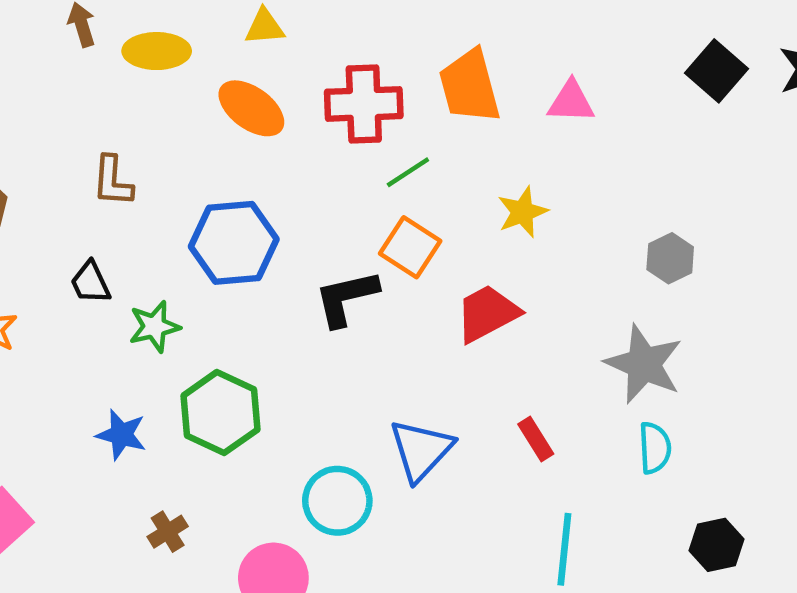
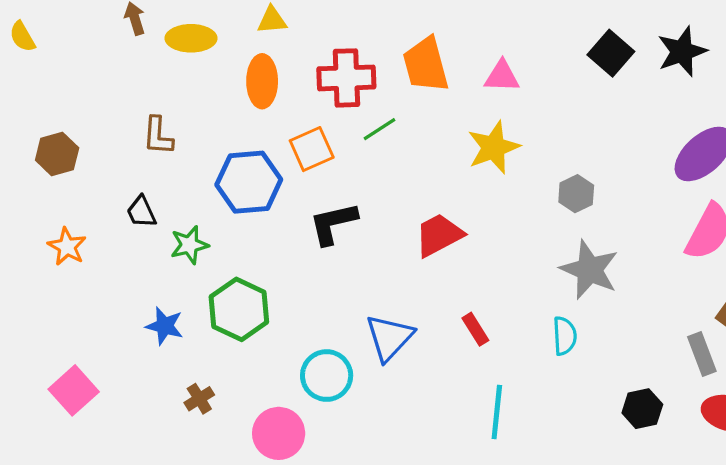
orange ellipse: (251, 108) -> (262, 81), turned 54
yellow star: (523, 212) -> (494, 147), moved, size x1.4
orange square: (410, 247) -> (312, 149), moved, turned 33
gray star: (644, 364) -> (589, 270), moved
black hexagon: (717, 545) -> (642, 409), moved

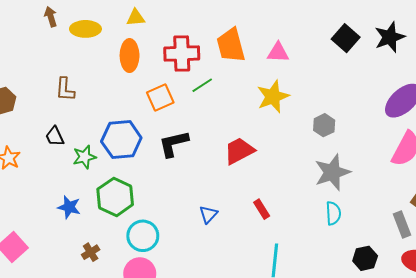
blue hexagon: (249, 182) -> (121, 140), moved
gray star: (589, 270) -> (332, 172), turned 30
cyan semicircle: (565, 336) -> (333, 213), moved
blue triangle: (389, 337) -> (208, 214), size x0.6
cyan circle: (327, 376) -> (143, 236), moved

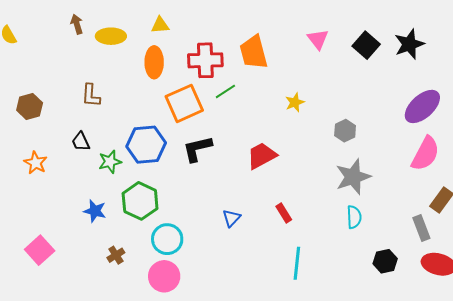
pink triangle: (278, 52) -> (318, 39), moved, turned 50
yellow star: (273, 97) -> (295, 102), size x0.6
orange square: (160, 98) -> (184, 103), size x1.4

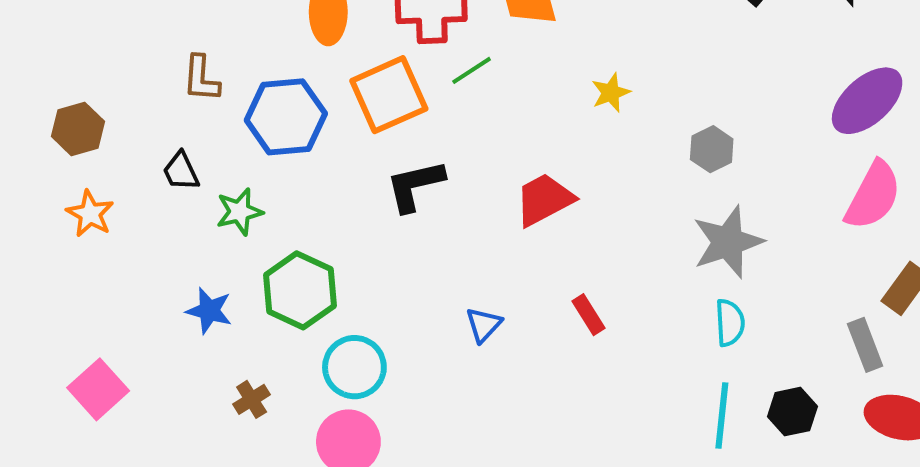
brown hexagon: (30, 106) -> (78, 129), moved
blue hexagon: (146, 145) -> (286, 117), moved
cyan line: (297, 263) -> (722, 416), moved

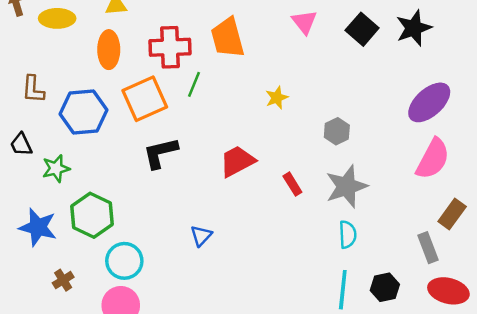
green line: (472, 70) -> (194, 84), turned -35
blue star: (209, 311) -> (38, 227), size x1.4
red rectangle: (589, 315) -> (292, 184), moved

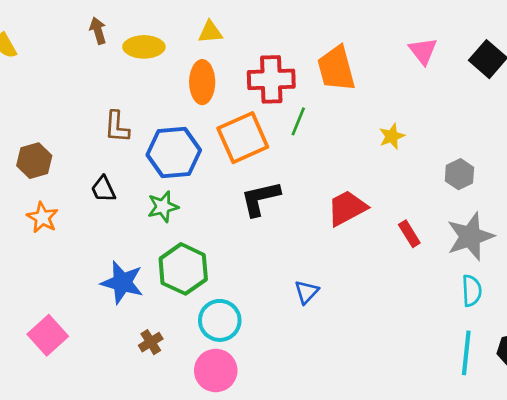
green star: (56, 168) -> (163, 207), moved

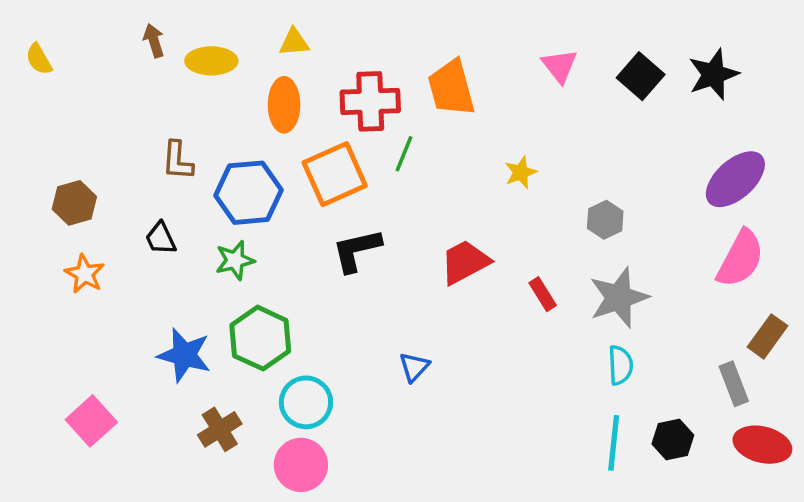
brown cross: (151, 342) -> (220, 429), size x1.4

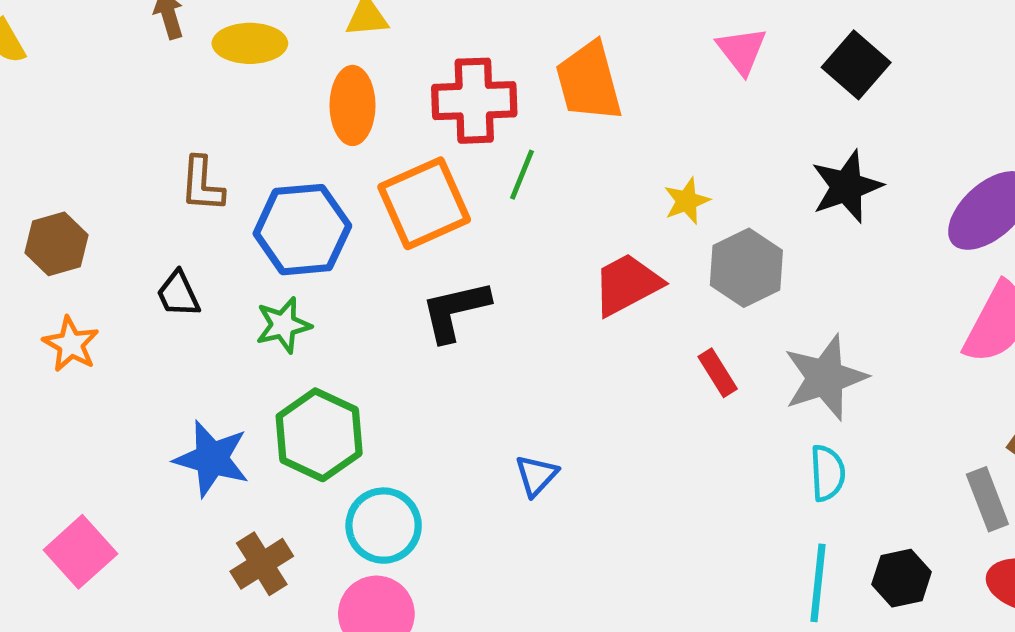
black star: (713, 74) -> (847, 187), moved
gray hexagon: (605, 220) -> (746, 268), moved, size x1.4
red trapezoid: (465, 262) -> (627, 284), moved

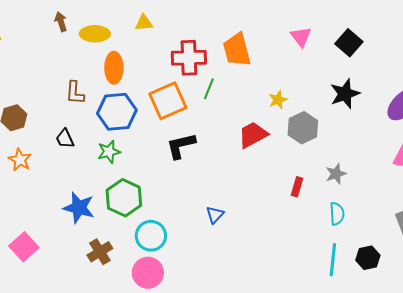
orange ellipse: (353, 105) -> (114, 68), moved
red rectangle: (718, 373) -> (297, 187), moved, turned 48
gray star: (825, 378) -> (336, 174), size x0.6

